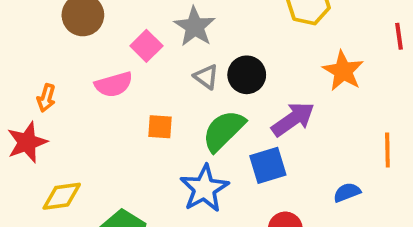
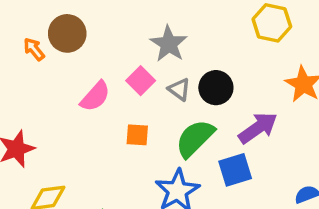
pink square: (146, 46) -> (141, 81), moved
pink semicircle: (114, 84) -> (95, 96), turned -32
orange arrow: (46, 98) -> (34, 49), moved, turned 125

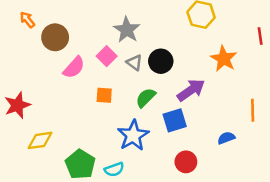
brown circle: (67, 33) -> (55, 37), moved
orange arrow: (34, 49) -> (27, 20), moved
green semicircle: (195, 138) -> (146, 98), size x0.7

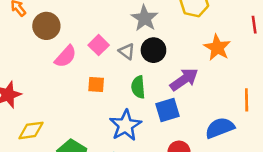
gray star: (127, 30) -> (145, 18), moved
green semicircle: (146, 98) -> (138, 87), turned -50
blue semicircle: (226, 138) -> (220, 128), size x1.6

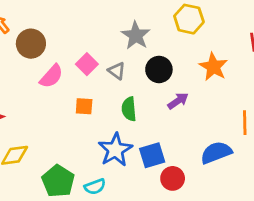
black circle: (153, 50) -> (159, 69), moved
purple arrow: (184, 79) -> (178, 101), size x0.7
blue square: (168, 110) -> (152, 155), moved

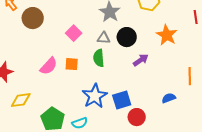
gray triangle: (117, 71) -> (104, 38), moved, turned -32
pink semicircle: (51, 76) -> (49, 66), moved
green semicircle: (129, 109) -> (99, 58), moved
blue semicircle: (216, 153) -> (169, 98), size x0.6

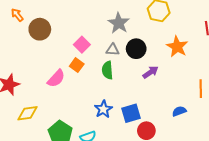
orange square: (72, 64) -> (77, 65), moved, turned 32
blue star: (95, 96) -> (103, 109), size x0.7

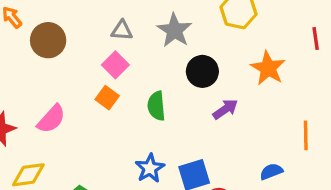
gray triangle: (113, 50) -> (122, 30), moved
pink semicircle: (56, 78) -> (51, 119), moved

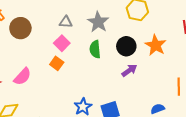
black circle: (202, 71) -> (126, 46), moved
green semicircle: (156, 106) -> (95, 49), moved

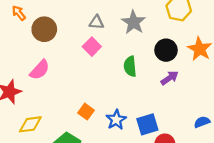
green semicircle: (95, 49) -> (130, 66), moved
orange square: (57, 63) -> (86, 112), moved
pink semicircle: (22, 76) -> (40, 70), moved

